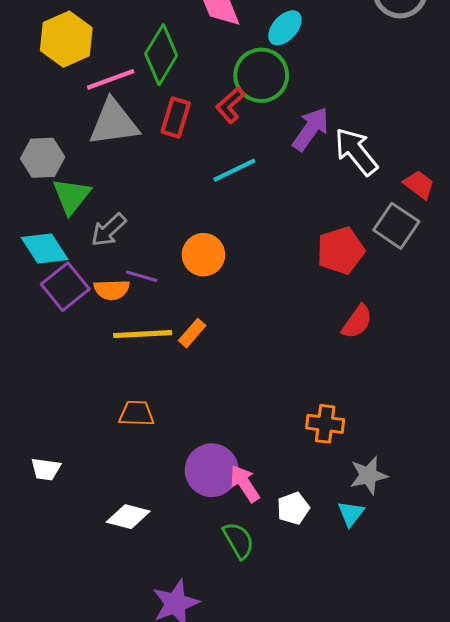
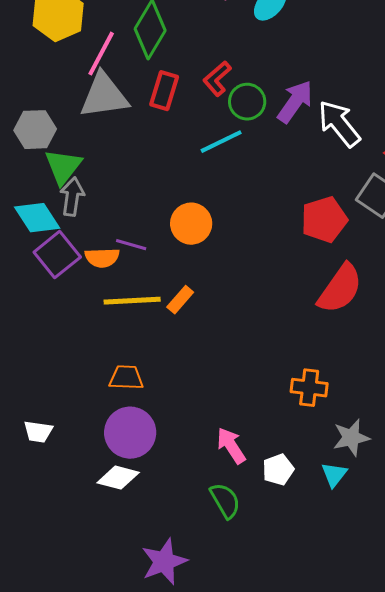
green circle: (261, 75) -> (247, 102), moved, size x0.7
pink line: (111, 79) -> (101, 54), turned -42
gray arrow: (109, 230) -> (72, 197), moved, turned 141
red semicircle: (357, 322) -> (340, 289), size x1.5
purple circle: (212, 470) -> (130, 433), moved

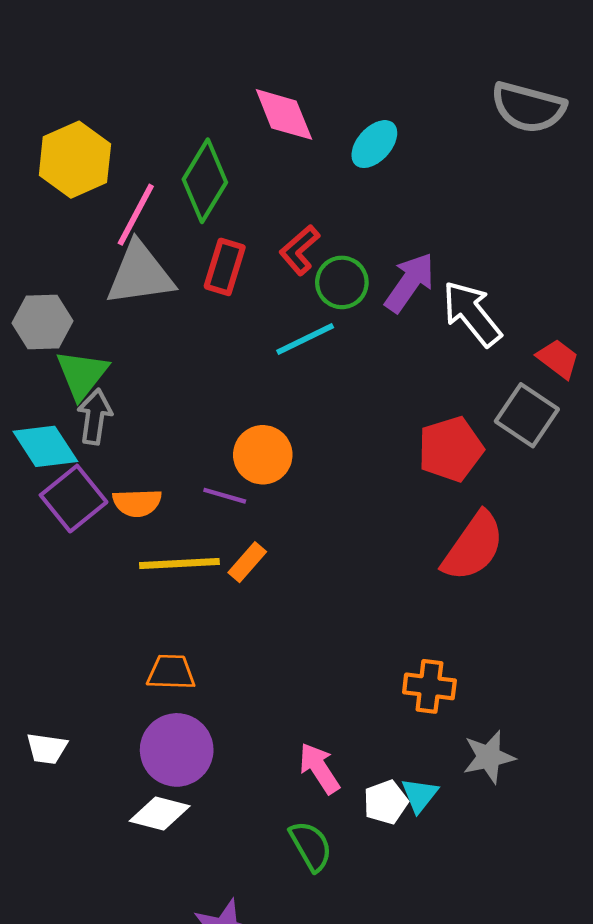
purple line: (131, 245) -> (225, 496), moved
cyan triangle: (334, 475) -> (420, 795), moved

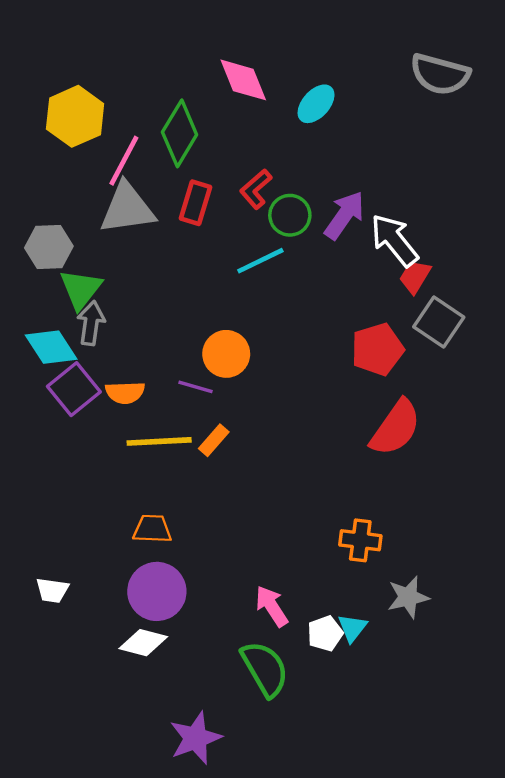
red trapezoid: (558, 359) -> (415, 277), moved, turned -96
green semicircle: (311, 846) -> (265, 669), size x1.4

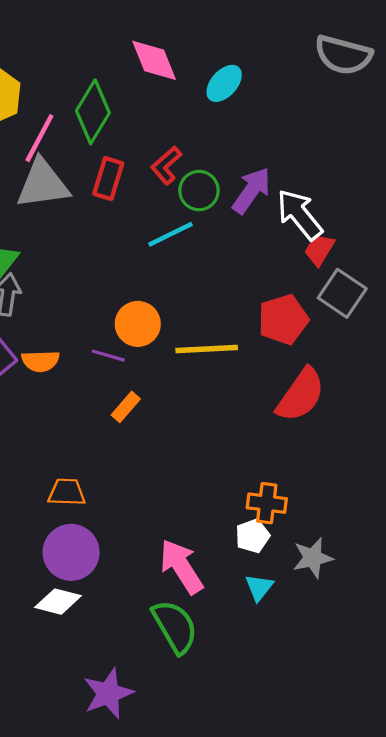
yellow line: (159, 441) -> (207, 349), moved
pink arrow: (272, 606) -> (181, 567), size x1.4
white pentagon: (325, 634) -> (253, 536), moved

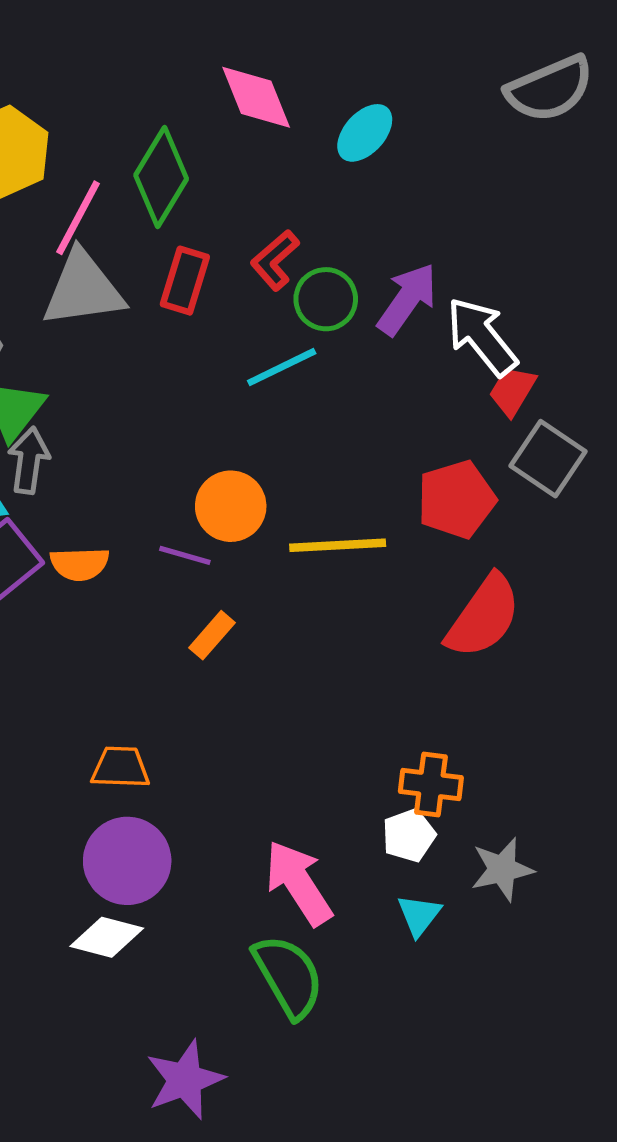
gray semicircle: (343, 55) -> (550, 89), turned -38

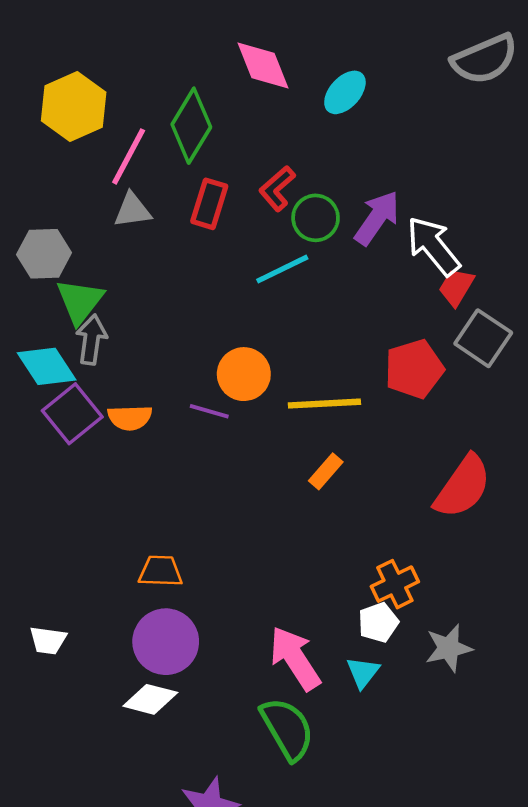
gray triangle: (83, 289) -> (132, 210), size x0.6
red semicircle: (484, 617) -> (463, 487), moved
orange rectangle: (212, 635) -> (326, 471), moved
orange cross: (431, 785) -> (395, 584), turned -33
cyan triangle: (419, 915) -> (363, 672), moved

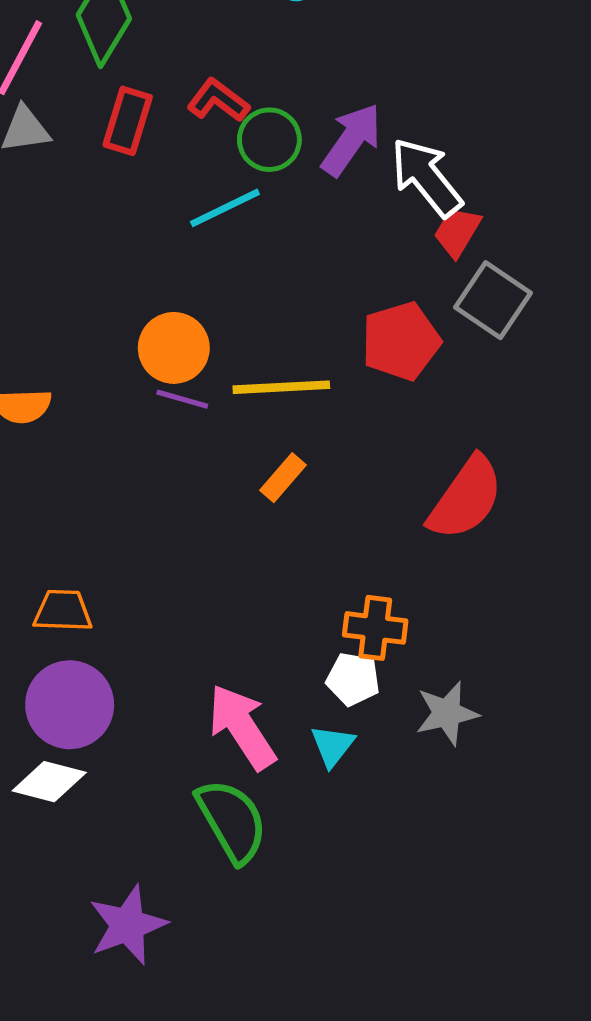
red L-shape: (277, 188) -> (218, 100), turned 78
purple line: (209, 411) -> (182, 399), moved
orange cross: (395, 584) -> (375, 628), turned 33
white pentagon: (378, 622) -> (353, 679), turned 30

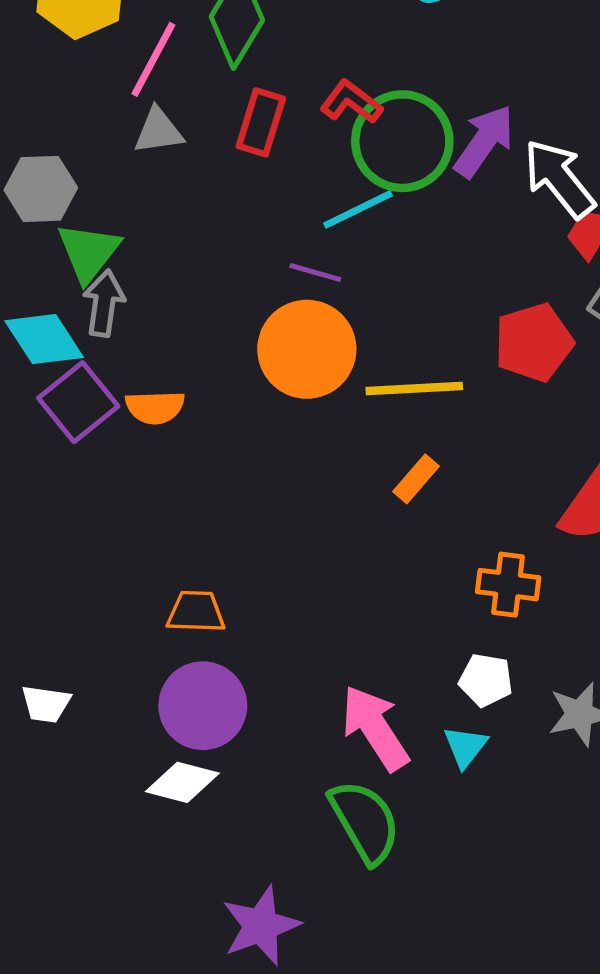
green circle: (269, 140) -> (402, 141), size x1.6
orange circle: (174, 348) -> (307, 349), size x1.4
purple line: (182, 399) -> (315, 272), moved
orange cross: (375, 628) -> (508, 585), moved

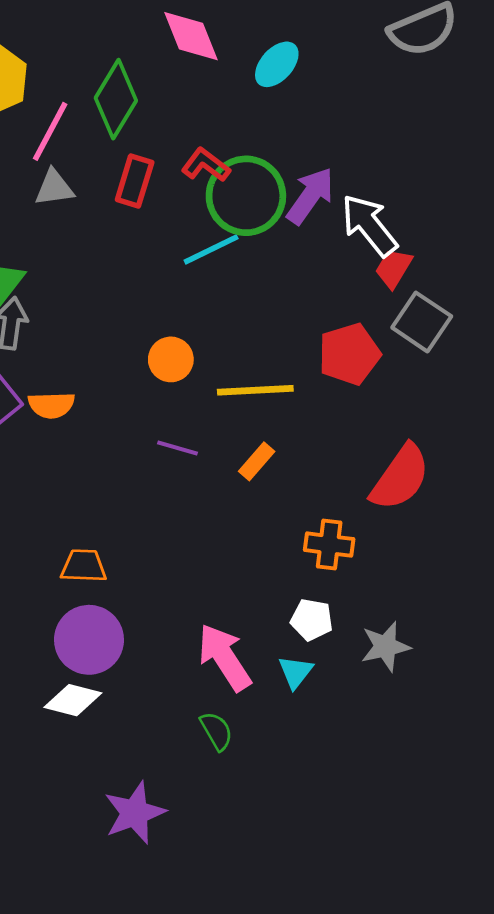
purple line: (315, 272) -> (178, 448), moved
orange circle: (307, 349) -> (171, 359), size x0.6
green semicircle: (365, 822) -> (216, 731), size x0.6

